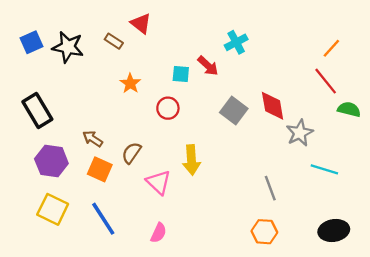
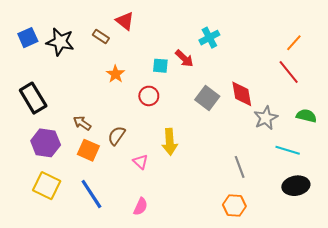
green semicircle: (349, 109) -> (306, 116), moved
pink triangle: (159, 182) -> (141, 162), size x0.7
black ellipse: (334, 230) -> (296, 186), moved

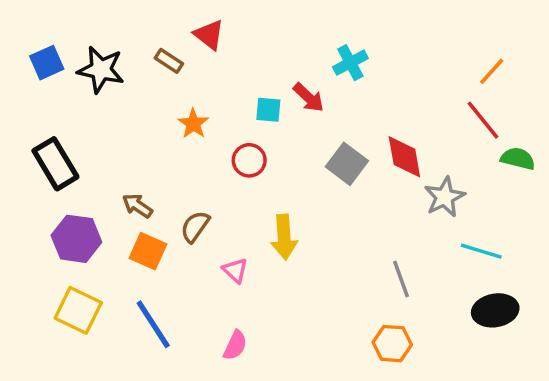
green semicircle: (306, 116) -> (518, 159), moved

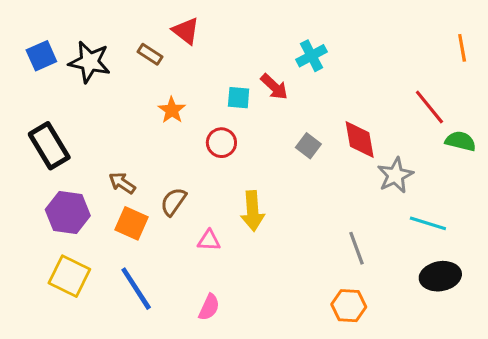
orange line: (492, 71) -> (462, 48), moved, turned -52
gray square: (347, 164) -> (308, 146), size x0.7
pink triangle: (235, 270) -> (209, 240), turned -40

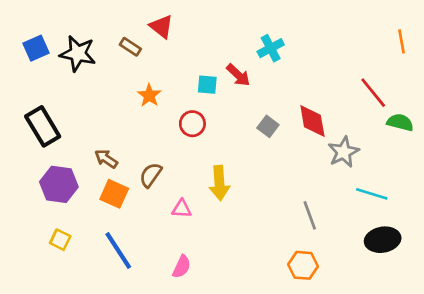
yellow square: (69, 276) -> (60, 240), size x0.6

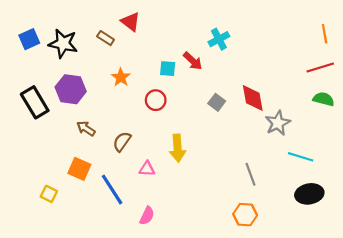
red line: (373, 93) -> (320, 67), moved, turned -68
purple hexagon: (59, 184) -> (71, 89), moved
orange square: (114, 194) -> (79, 169), moved
blue line: (118, 250) -> (112, 190), moved

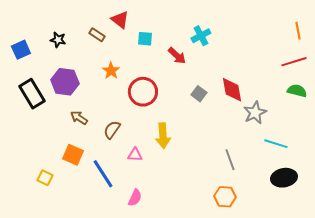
blue square: (29, 39) -> (21, 50), moved
black star: (63, 43) -> (58, 40), size x0.6
cyan square: (168, 69) -> (145, 39), moved
red circle: (156, 100) -> (143, 92), size x1.5

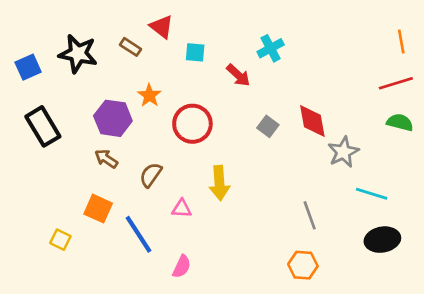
black star: (58, 40) -> (78, 54), size x1.8
purple hexagon: (65, 82) -> (113, 118), moved

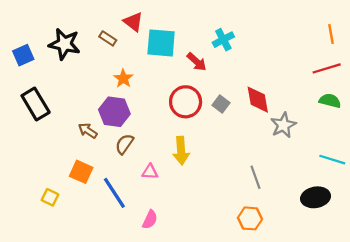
cyan square: (195, 52) -> (161, 43), size x1.8
purple hexagon: (113, 118) -> (114, 112), moved
red circle: (192, 124) -> (186, 102), moved
cyan line: (372, 194) -> (332, 160), moved

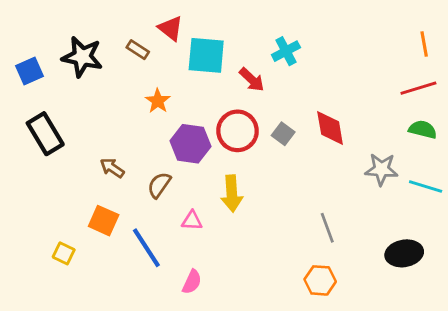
purple hexagon: (114, 112) -> (190, 144), moved
gray star: (283, 125) -> (381, 169), moved, turned 30
cyan line: (332, 160) -> (426, 186), moved

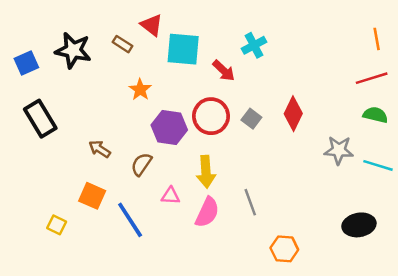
red diamond: (330, 128) -> (293, 114), turned 36
gray line: (327, 228) -> (250, 202), moved
pink semicircle: (192, 282) -> (207, 212), moved, size x1.4

